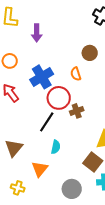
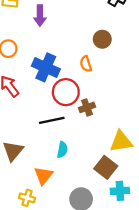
blue cross: (42, 77) -> (46, 67), turned -35
black line: (47, 122) -> (52, 120), turned 45
yellow cross: (18, 188) -> (27, 198), moved

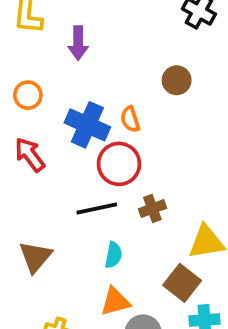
orange semicircle: (86, 64) -> (130, 119), moved
brown cross: (87, 107) -> (152, 209), moved
orange triangle: (43, 176) -> (115, 301), moved, turned 36

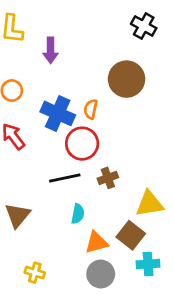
brown circle: (177, 80) -> (127, 79), size x1.6
orange semicircle: (130, 119) -> (91, 109), turned 30
orange triangle: (115, 301) -> (96, 242), moved

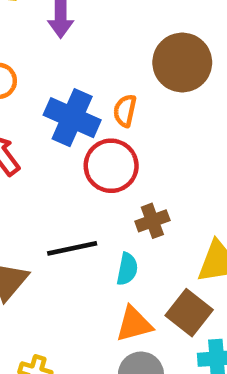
black line: (65, 178) -> (72, 248), moved
cyan semicircle: (78, 214) -> (127, 269), moved

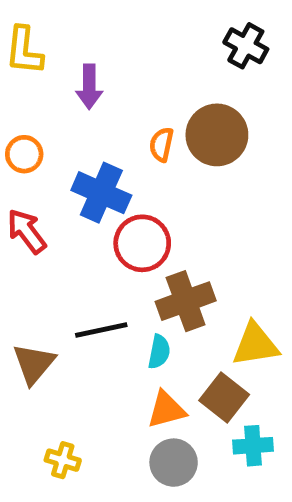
orange semicircle: (125, 111) -> (161, 145), moved
brown cross: (152, 221) -> (186, 301), size x1.6

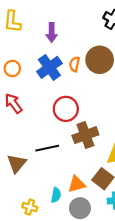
purple arrow: (89, 87) -> (52, 32), moved
blue cross: (101, 193) -> (49, 67), moved, turned 30
cyan semicircle: (159, 352) -> (56, 195), moved

